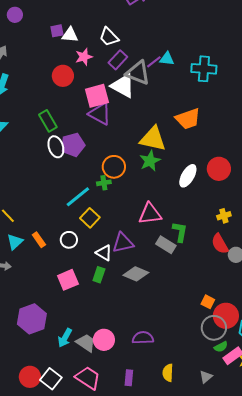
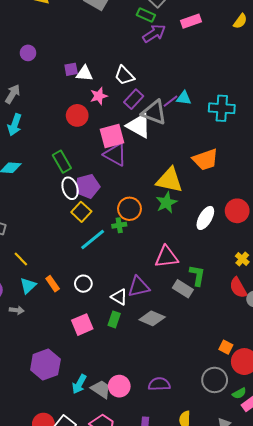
yellow cross: (224, 216) -> (242, 259), turned -32
yellow square: (90, 218) -> (81, 212), moved
gray circle: (214, 328) -> (215, 380), moved

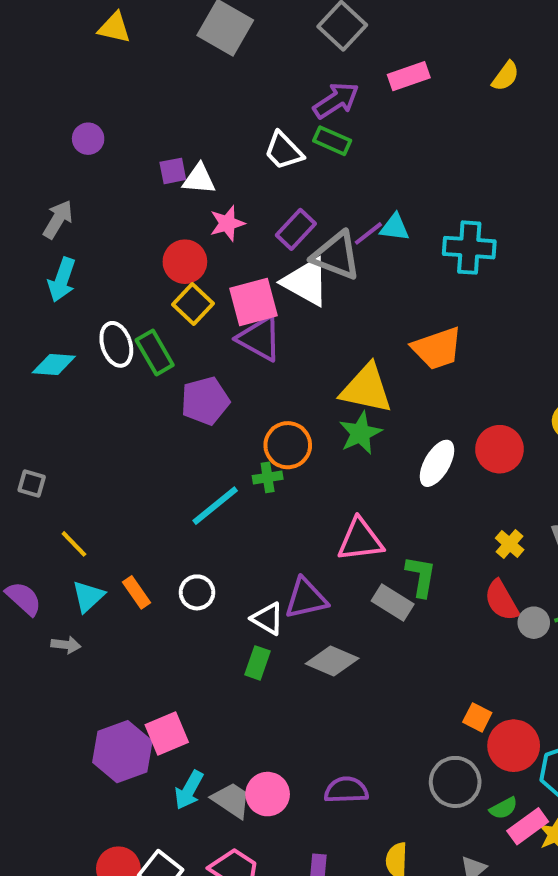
green rectangle: (146, 15) -> (332, 141), moved
white trapezoid: (124, 75) -> (284, 151), moved
white ellipse: (70, 188) -> (116, 344), moved
yellow square: (81, 212) -> (193, 304), moved
pink square: (82, 325) -> (167, 734), moved

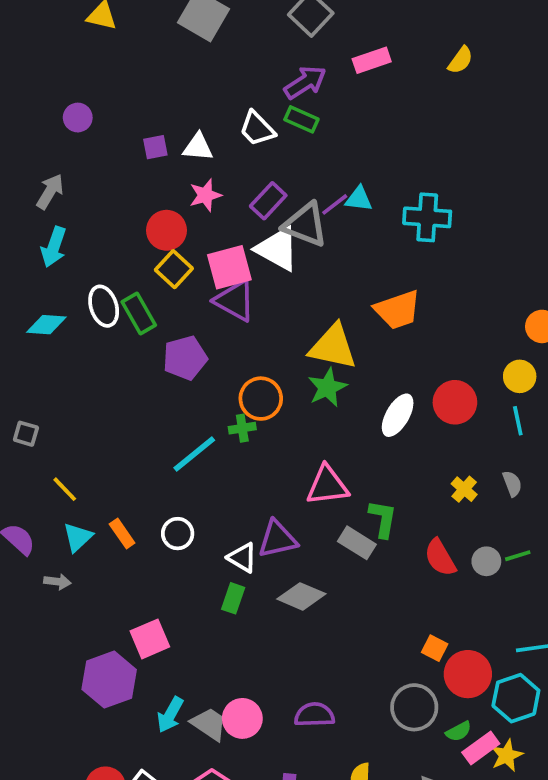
white triangle: (199, 179) -> (198, 147), moved
red semicircle: (502, 600) -> (440, 558), moved
pink square: (167, 734) -> (150, 639), moved

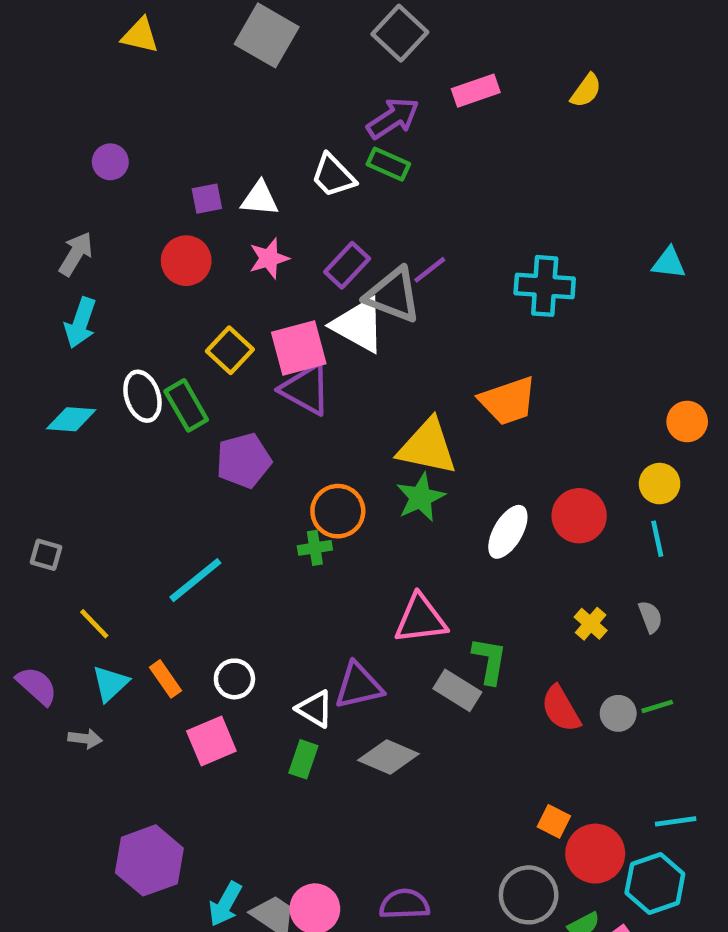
cyan triangle: (359, 199) -> (669, 263), moved
red circle: (166, 230) -> (186, 261), moved
cyan line: (194, 454) -> (195, 580), moved
pink square: (150, 639) -> (211, 741), moved

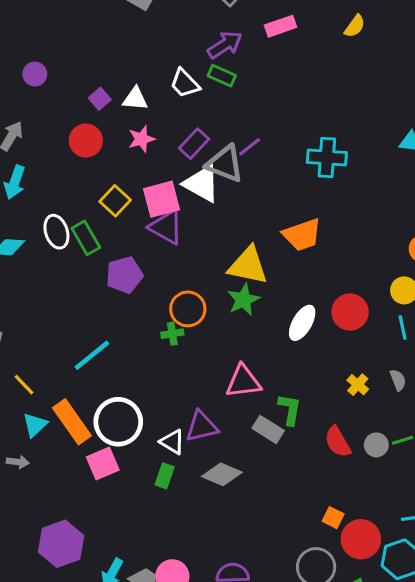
purple square: (207, 199) -> (100, 99), turned -30
orange rectangle: (165, 679) -> (72, 422), size x1.8
white circle: (234, 679) -> (118, 422), size x1.8

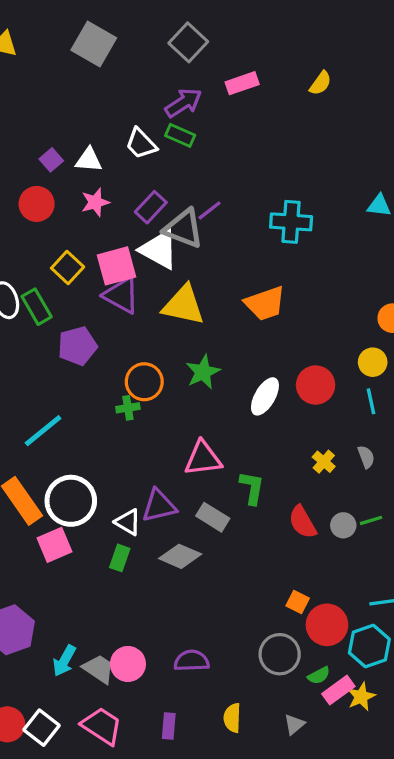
yellow triangle: (248, 266) -> (183, 305), moved
gray rectangle: (268, 429) -> (213, 517), moved

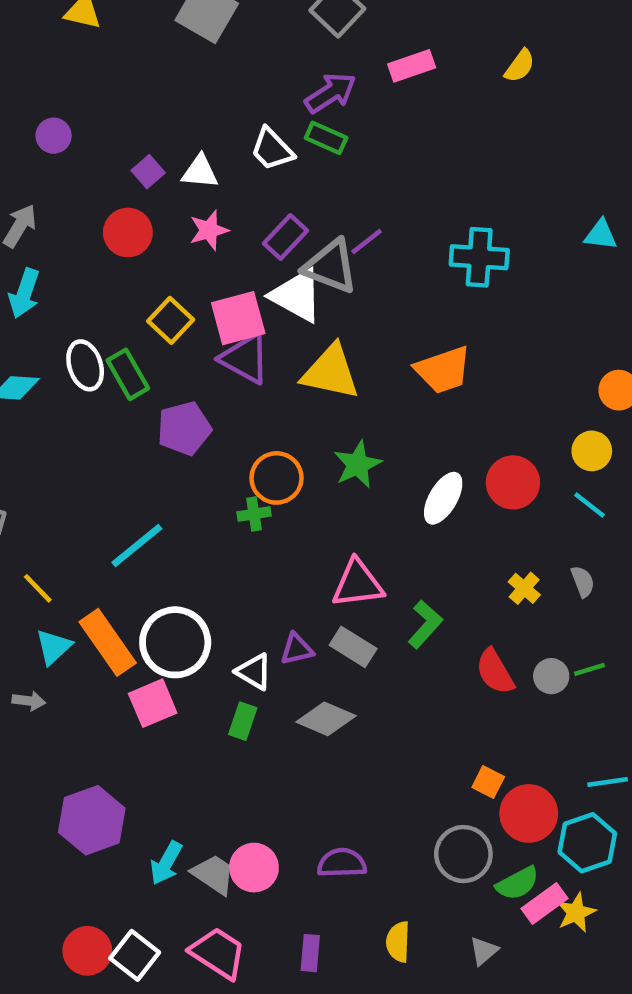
cyan line: (371, 401) -> (590, 505), turned -40
green L-shape: (252, 488) -> (425, 624), turned 32
purple triangle: (159, 506) -> (297, 649), size x0.7
gray rectangle: (213, 517) -> (353, 647), moved
green semicircle: (319, 675) -> (517, 883), size x1.4

